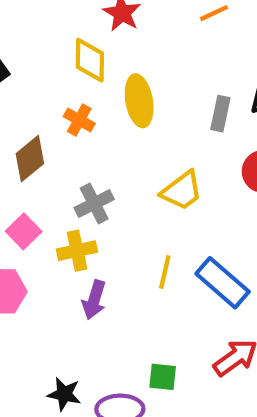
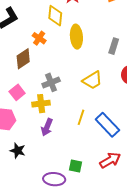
orange cross: (79, 120) -> (39, 38), moved
black star: (64, 394) -> (18, 151), moved

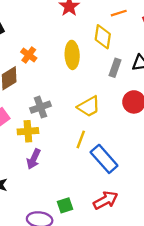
yellow diamond: (55, 16) -> (103, 37), moved
yellow line: (81, 117) -> (81, 139), moved
green square: (75, 166) -> (65, 205), turned -32

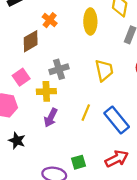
yellow trapezoid: (89, 106) -> (104, 70), turned -75
yellow line: (81, 139) -> (86, 113), moved

